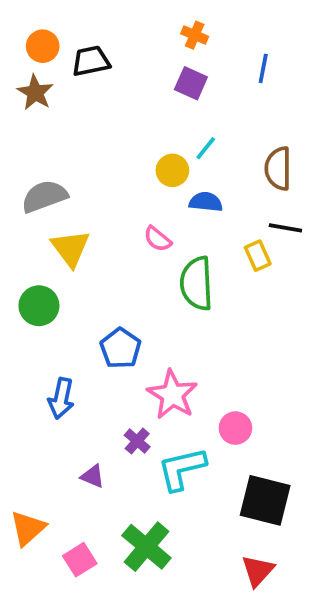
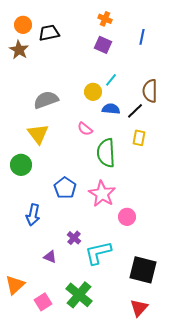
gray semicircle: (44, 196) -> (46, 100), moved
black line: (285, 228) -> (135, 111), moved, turned -54
yellow rectangle: (258, 256) -> (139, 138), turned 35
pink star: (172, 395) -> (102, 194), moved
pink circle: (235, 428) -> (127, 217), moved

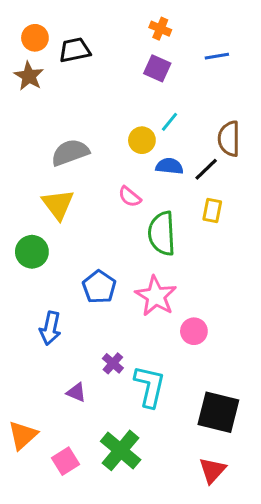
blue line: (142, 37) -> (217, 56), turned 70
cyan L-shape: (98, 253) -> (150, 386), turned 116

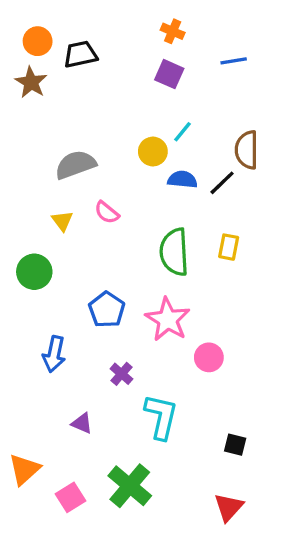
pink semicircle: (130, 197) -> (107, 212), moved
yellow triangle: (58, 204) -> (62, 221), size x0.6
yellow rectangle: (212, 210) -> (229, 247), moved
purple cross: (113, 363) -> (122, 374), moved
black square: (218, 412) -> (235, 445), size x0.5

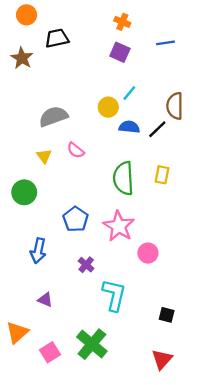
orange circle: (38, 41) -> (27, 15), moved
purple triangle: (82, 423) -> (45, 300), moved

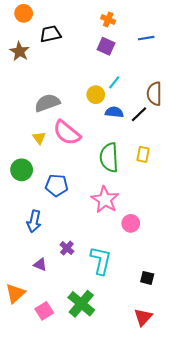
pink semicircle: (76, 150) -> (67, 133), size x1.8
blue pentagon: (76, 219) -> (57, 185), moved, turned -30
purple cross: (86, 265) -> (67, 248), moved

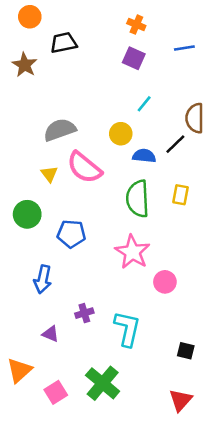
yellow circle: (96, 95) -> (121, 134), moved
blue semicircle: (114, 112) -> (144, 156), moved
purple cross: (67, 248) -> (84, 313), turned 32

